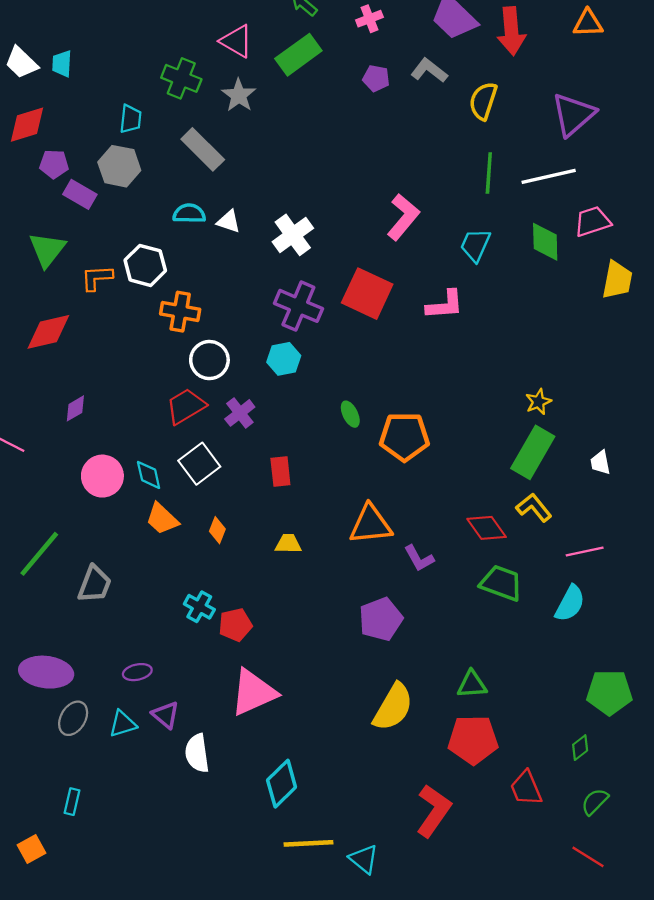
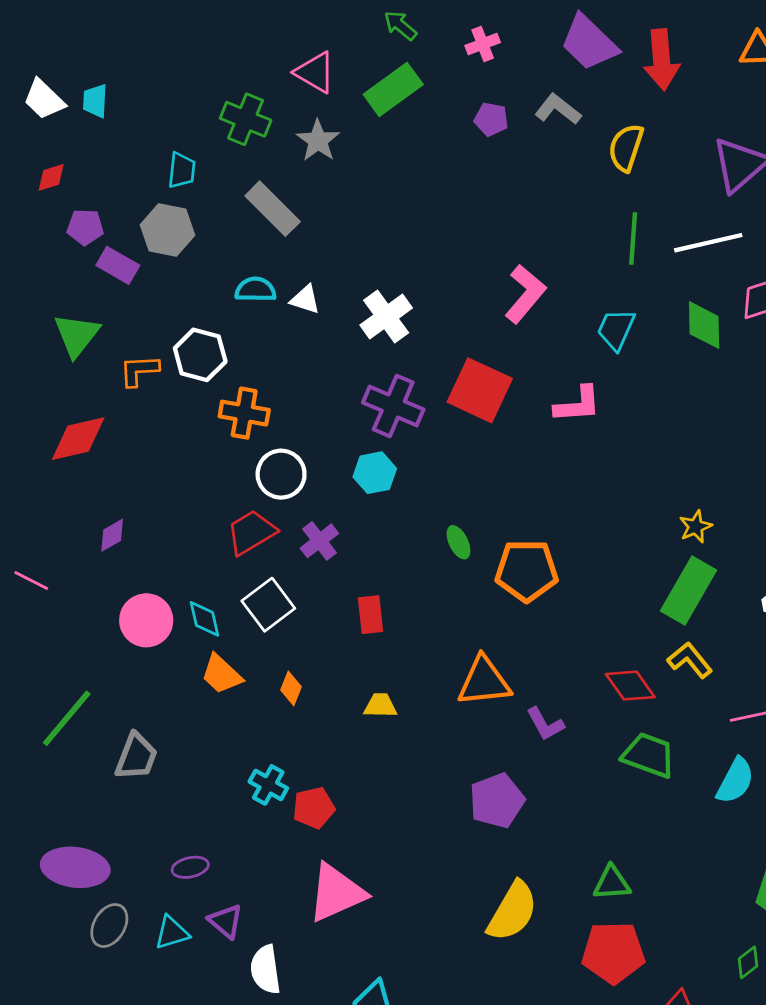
red diamond: (27, 125) -> (51, 177), size x0.6

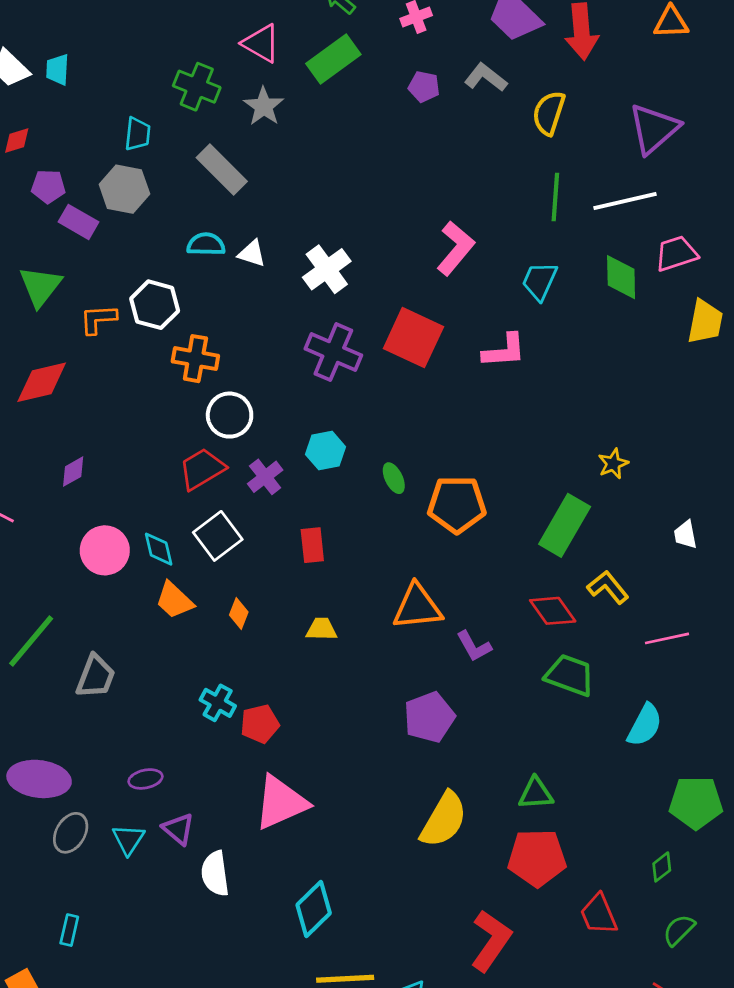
cyan hexagon: (375, 473) -> (325, 451), moved
green rectangle: (688, 591) -> (565, 525), moved
cyan semicircle: (735, 781) -> (645, 725), moved
cyan triangle: (172, 933) -> (128, 839), turned -40

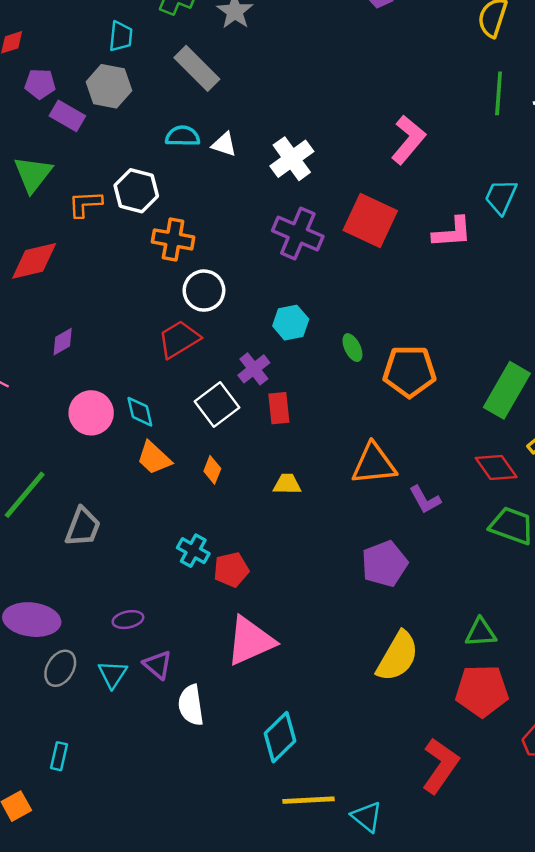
cyan trapezoid: (540, 281) -> (501, 197), moved
purple cross: (265, 477) -> (254, 369), moved
white square: (218, 536) -> (217, 405), moved

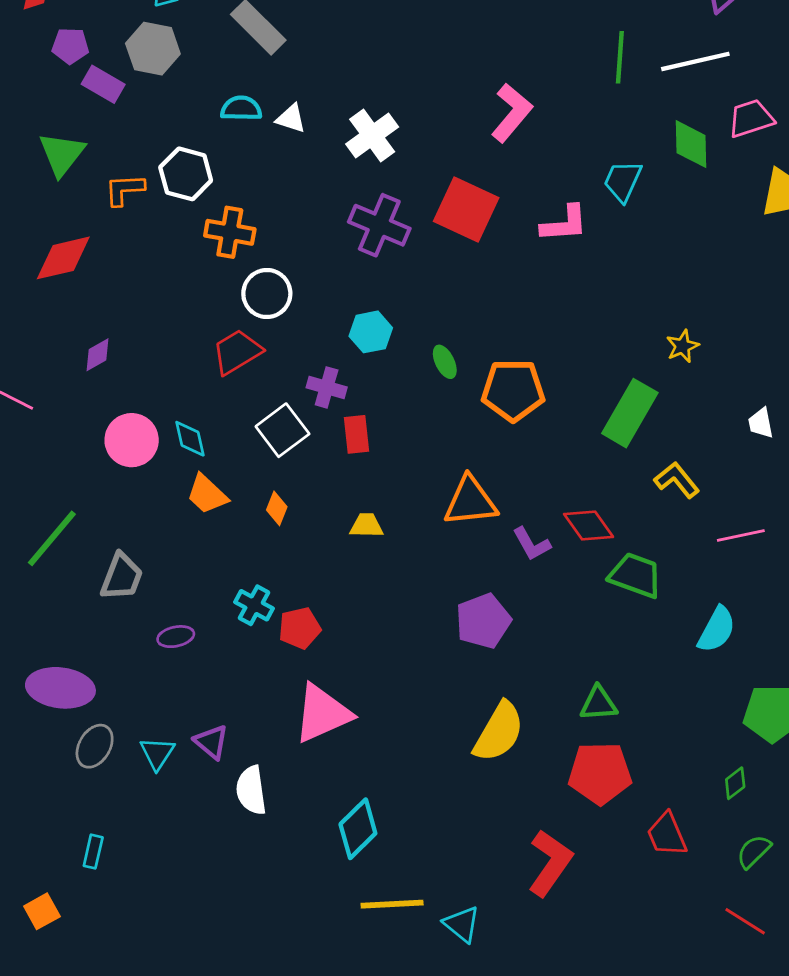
purple cross: (254, 369) -> (327, 387), turned -36
red diamond: (496, 468) -> (589, 526), moved
purple ellipse: (128, 620) -> (176, 637), moved

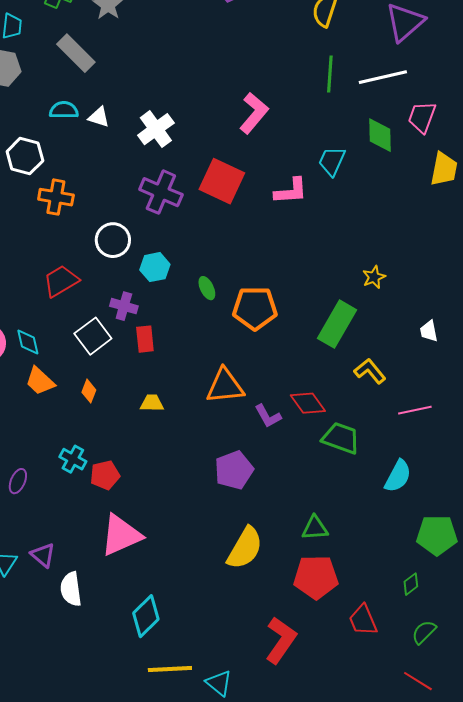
pink trapezoid: (751, 118) -> (422, 117), turned -52
white circle: (267, 294) -> (113, 240), moved
purple ellipse: (176, 637) -> (18, 481), turned -55

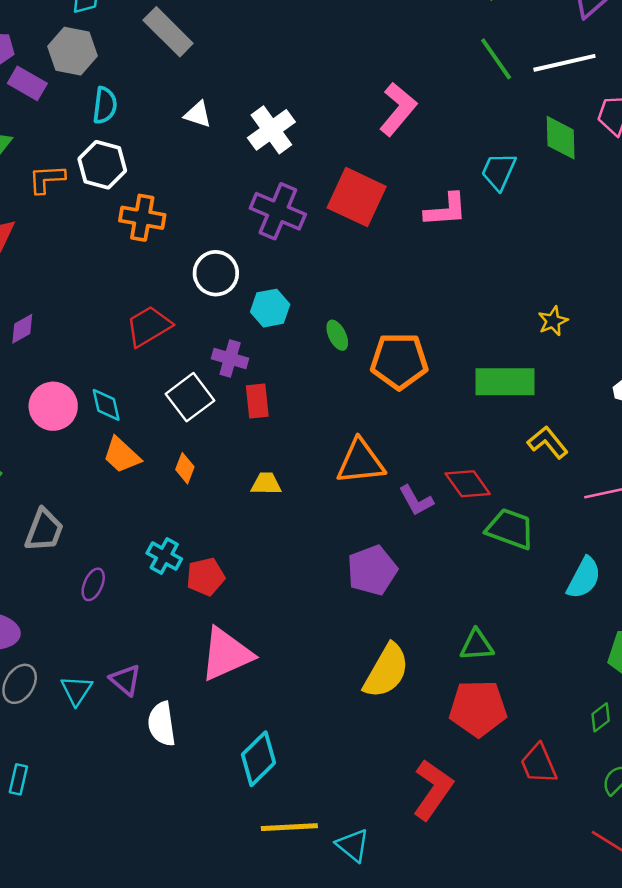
green line: (330, 74) -> (496, 59), turned -39
cyan semicircle: (64, 110) -> (105, 105), moved, turned 96
green rectangle: (337, 324) -> (505, 382), turned 60

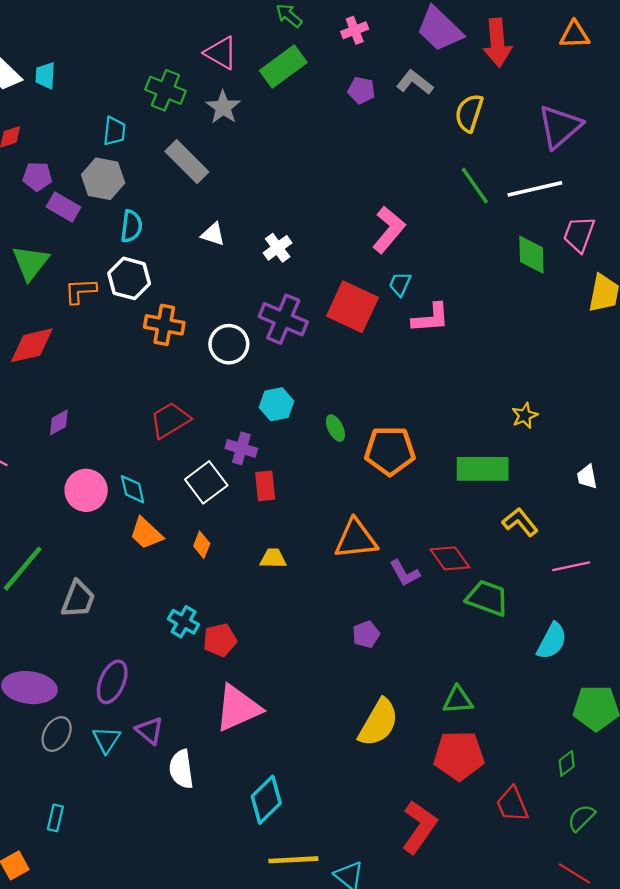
white cross: (271, 130) -> (278, 248), size x0.7
cyan trapezoid: (499, 171) -> (400, 284), moved, size x0.7
white circle: (216, 273) -> (229, 344), moved
purple pentagon: (372, 570) -> (366, 634), size x0.6
purple ellipse: (93, 584) -> (112, 682), moved, size x1.5

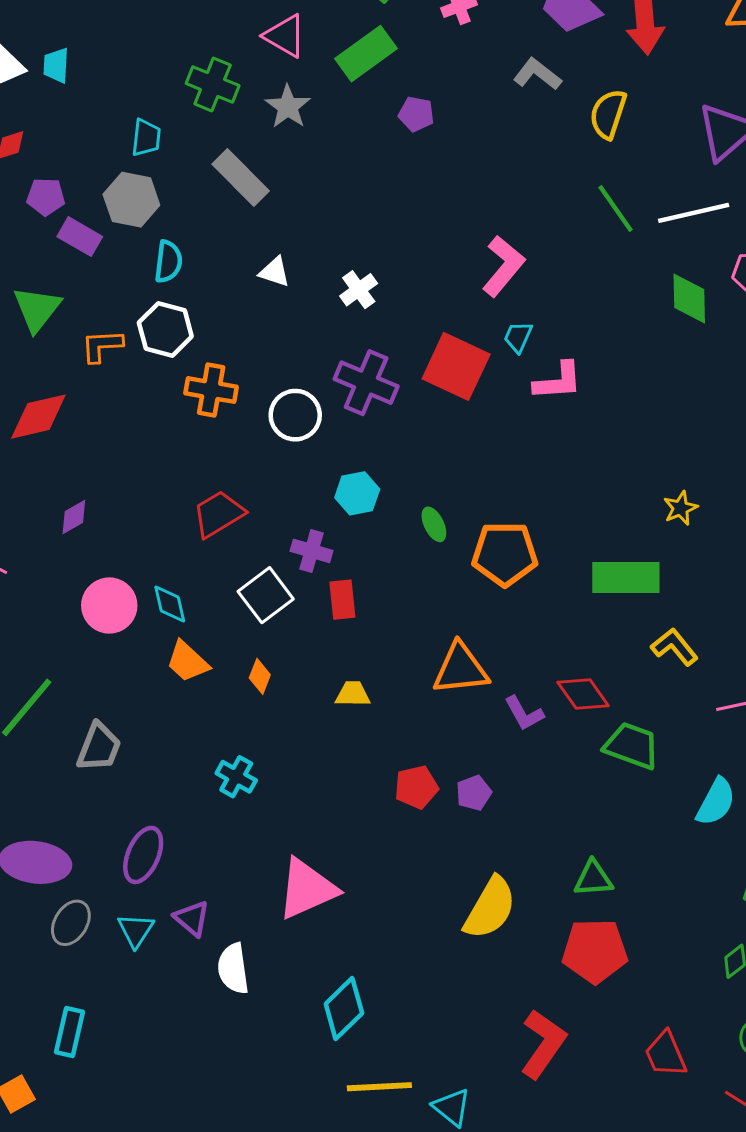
purple pentagon: (361, 90) -> (416, 114), moved
red pentagon: (220, 640) -> (416, 787), moved
red trapezoid: (512, 804) -> (666, 1054), moved
cyan rectangle: (55, 818) -> (69, 1032), size x1.4

